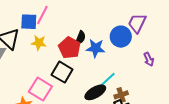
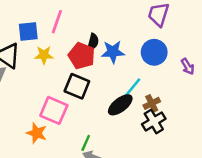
pink line: (42, 15) -> (57, 22), moved
blue circle: (121, 37) -> (154, 52), moved
purple arrow: (149, 59) -> (188, 66), moved

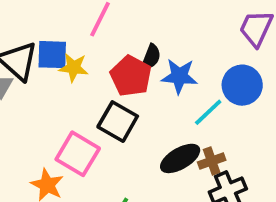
blue square: (28, 32) -> (52, 55), moved
cyan line: (133, 87) -> (208, 112), moved
brown cross: (152, 103) -> (212, 161), moved

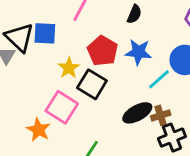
black semicircle: (151, 57) -> (134, 14), moved
yellow star: (74, 67) -> (69, 68), moved, turned 30

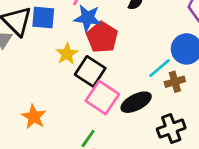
blue star: (138, 52) -> (88, 18), moved
pink square: (62, 107) -> (102, 97), moved
brown cross: (161, 115) -> (175, 82), moved

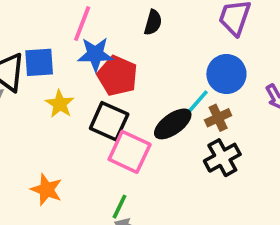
yellow star: (67, 54) -> (60, 104), moved
black ellipse: (136, 102) -> (173, 124), moved
black cross: (171, 129) -> (222, 158), moved

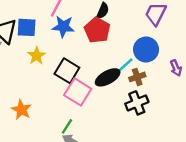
red pentagon: (117, 76) -> (97, 30), moved

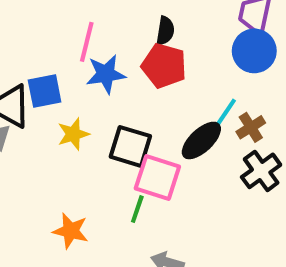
blue circle: (146, 49) -> (254, 51), moved
yellow star: (37, 56) -> (73, 134), turned 30
green line: (67, 126) -> (137, 209), moved

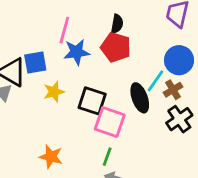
blue circle: (254, 51) -> (179, 60), moved
black ellipse: (201, 140) -> (140, 98), turned -68
green line: (137, 209) -> (107, 157), moved

